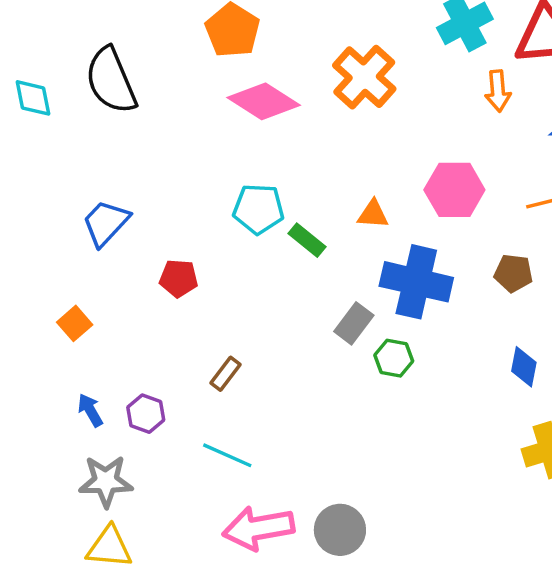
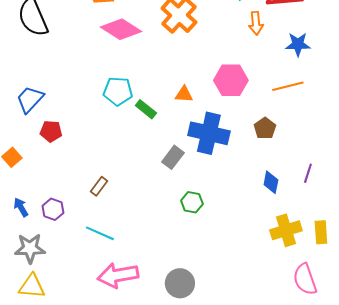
brown pentagon: (513, 273) -> (265, 128), turned 30
red pentagon: (179, 278) -> (51, 131), moved
green hexagon: (394, 358) -> (192, 202), moved
gray circle: (340, 530) -> (180, 283), moved

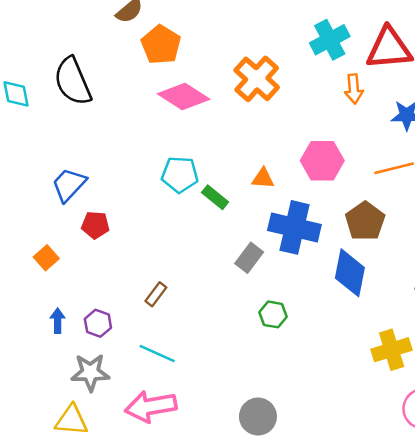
brown pentagon: (265, 128) -> (365, 221), size x1.4
blue diamond: (271, 182) -> (350, 273), moved, size x1.6
blue arrow: (21, 207) -> (58, 321), turned 30
gray star: (30, 248) -> (90, 372), moved
pink arrow: (118, 275) -> (151, 406), moved

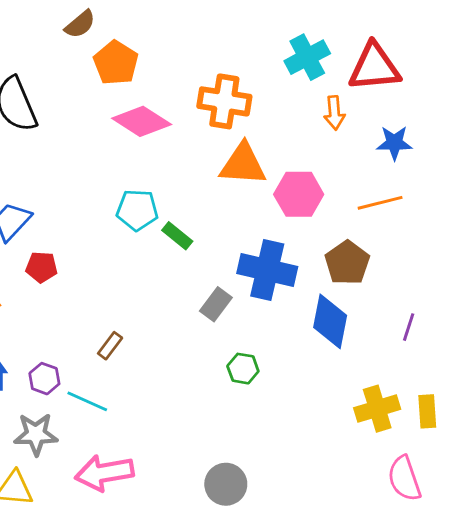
orange cross: (257, 79) -> (224, 101), turned -33
orange triangle: (263, 178) -> (243, 164), moved, size x1.8
cyan line: (157, 354) -> (87, 401), moved

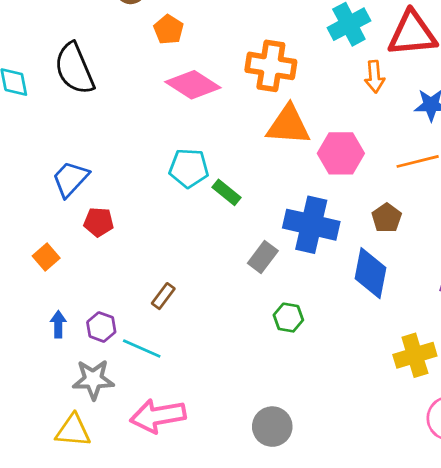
orange pentagon: (116, 63) -> (169, 30), size x0.7
brown pentagon: (347, 263) -> (387, 218), size x0.7

